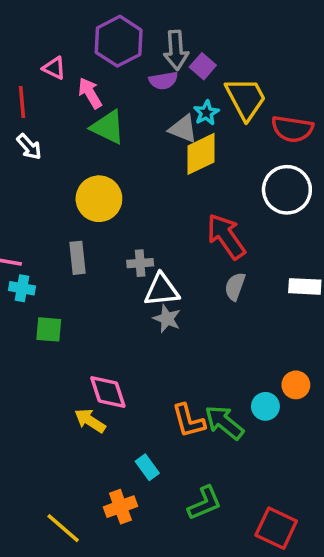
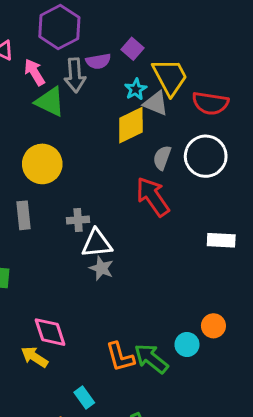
gray arrow: (176, 50) -> (75, 75), moved
gray triangle: (183, 129) -> (156, 103), moved
gray semicircle: (235, 286) -> (162, 158), moved

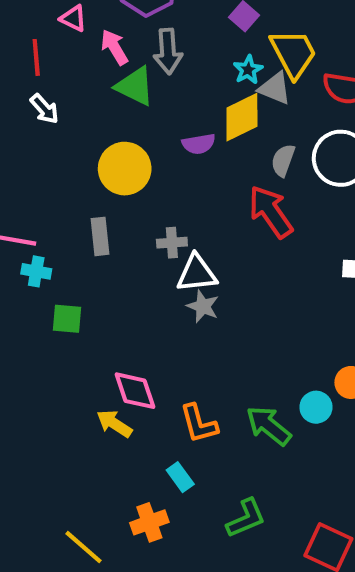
purple semicircle: (98, 61) -> (199, 144), moved
orange L-shape: (120, 357) -> (199, 424), moved

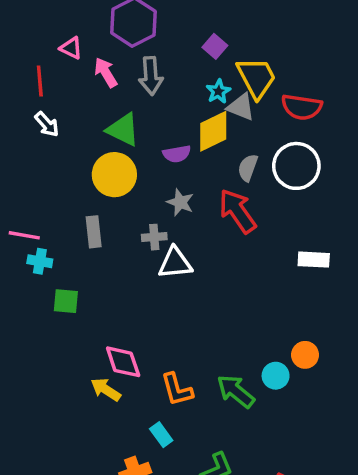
green triangle: (135, 86) -> (123, 130), moved
gray star: (203, 306) -> (180, 202), moved

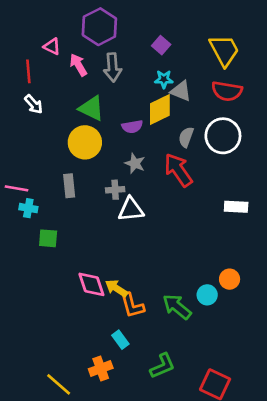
yellow trapezoid: (257, 78) -> (224, 50), moved
cyan star: (218, 91) -> (164, 79), turned 30
yellow arrow: (106, 390) -> (116, 288), moved

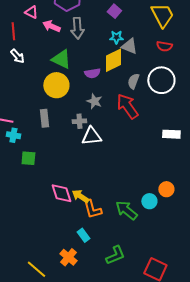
pink arrow: (78, 65) -> (51, 26), turned -36
red semicircle: (227, 91) -> (164, 46), size x0.7
orange cross: (101, 369) -> (68, 257), turned -30

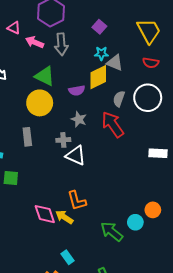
white triangle: (91, 136) -> (76, 155), turned 30
orange L-shape: (92, 209) -> (77, 201), moved

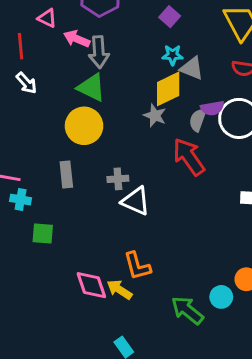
gray arrow: (61, 44) -> (99, 52), moved
purple semicircle: (77, 91) -> (212, 108), moved
gray star: (79, 119) -> (155, 115), moved

